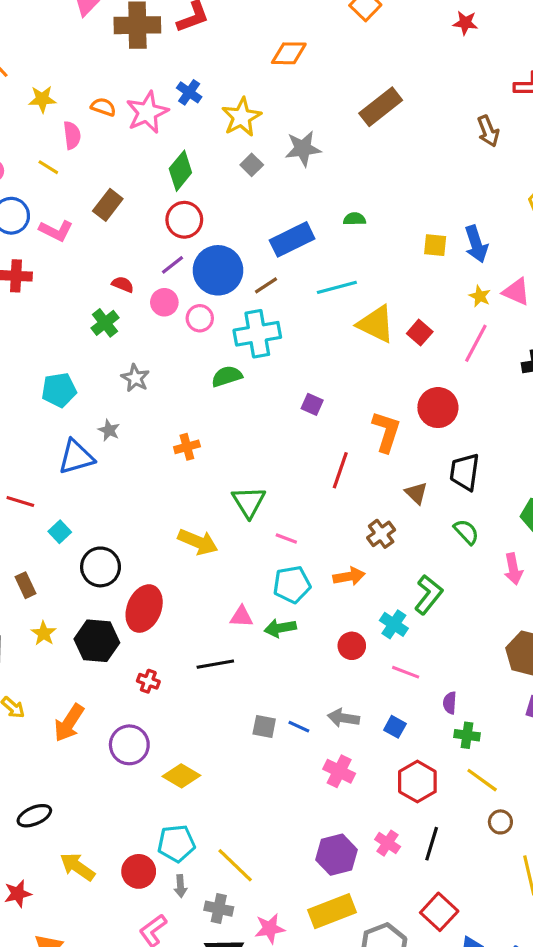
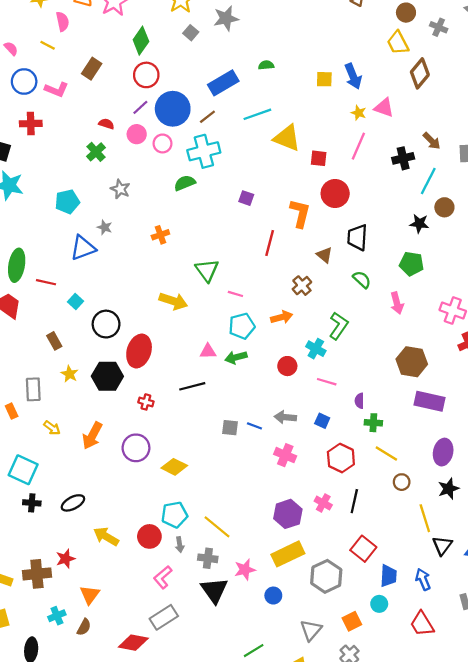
red square: (420, 333) -> (319, 158), moved, turned -30

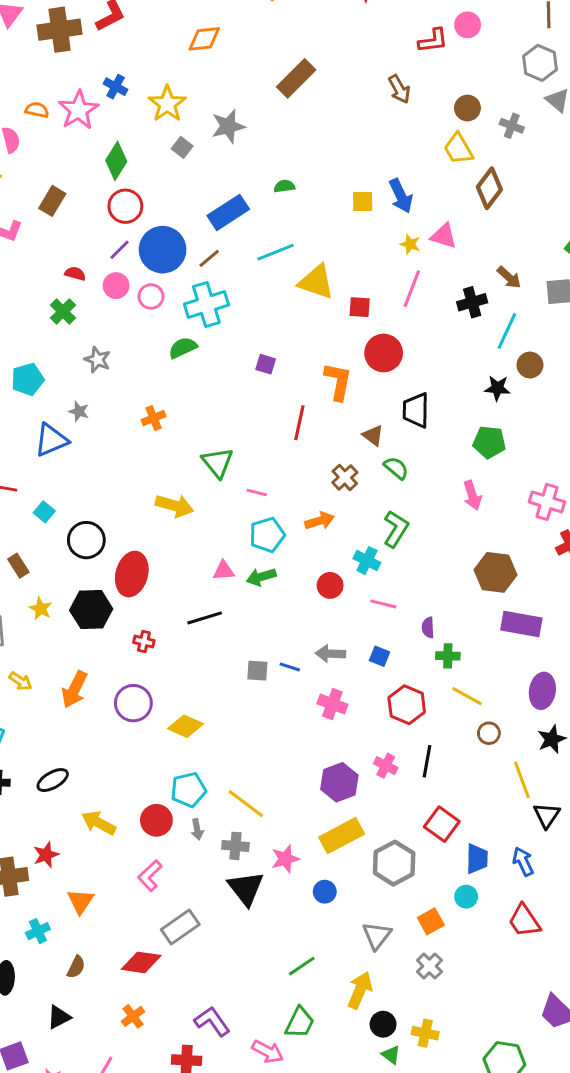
green semicircle: (362, 280) -> (396, 468), moved
pink L-shape: (163, 577) -> (150, 876), moved
brown semicircle: (84, 627) -> (76, 967), moved

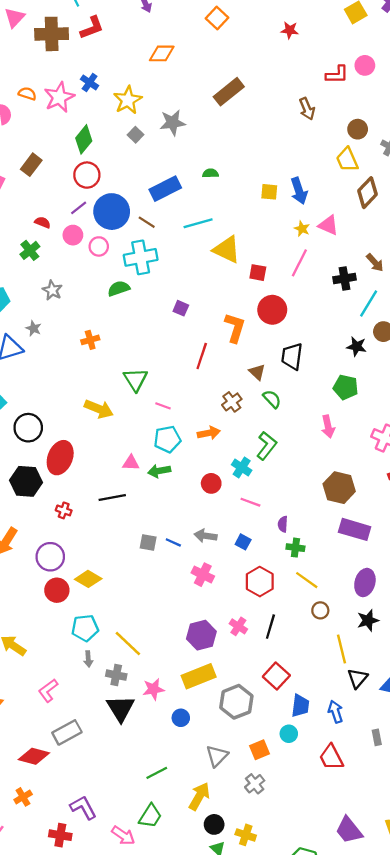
brown line: (209, 258) -> (147, 222), turned 66
red circle: (156, 820) -> (57, 590), moved

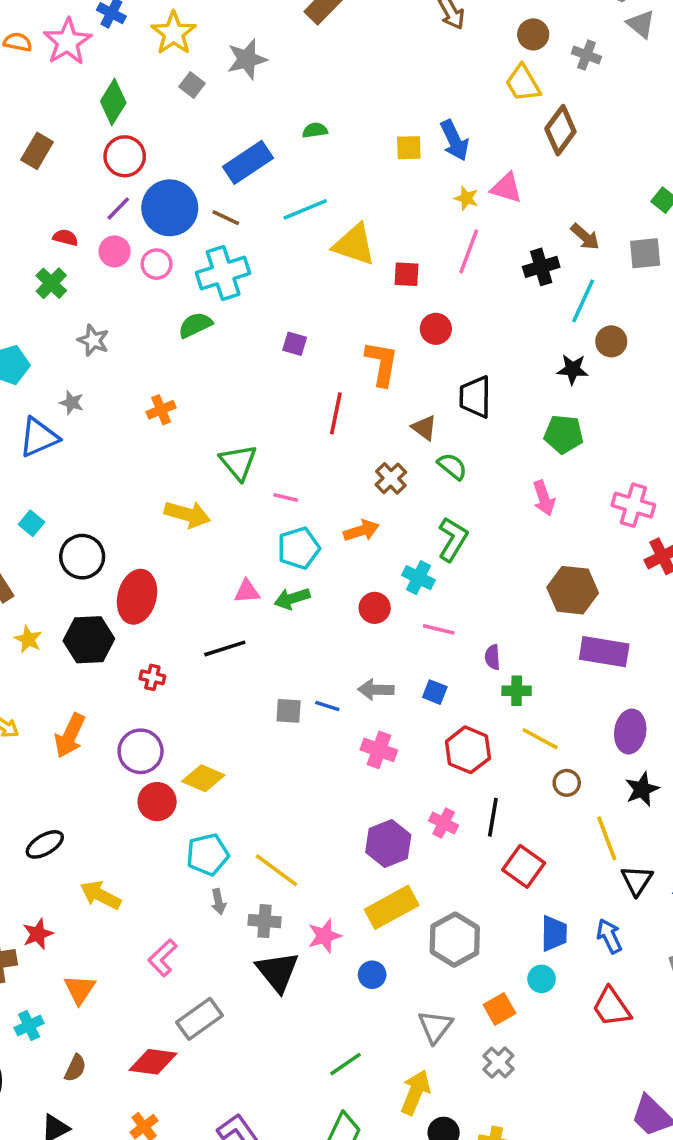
red circle: (272, 310) -> (436, 329), size x0.7
red square: (276, 676) -> (524, 866), moved

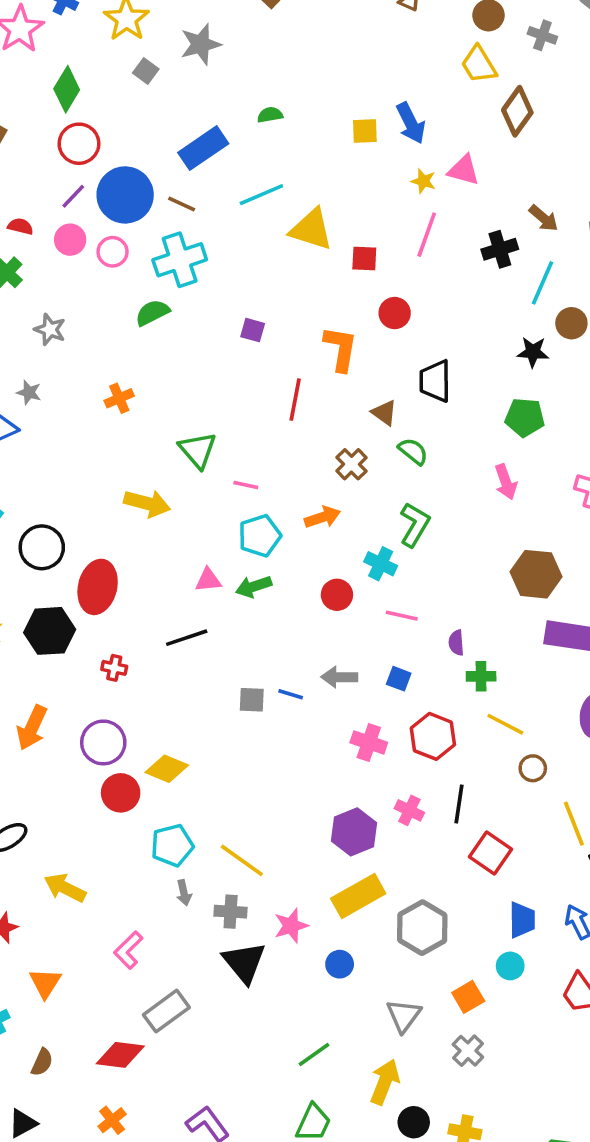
pink cross: (379, 750) -> (369, 742), moved

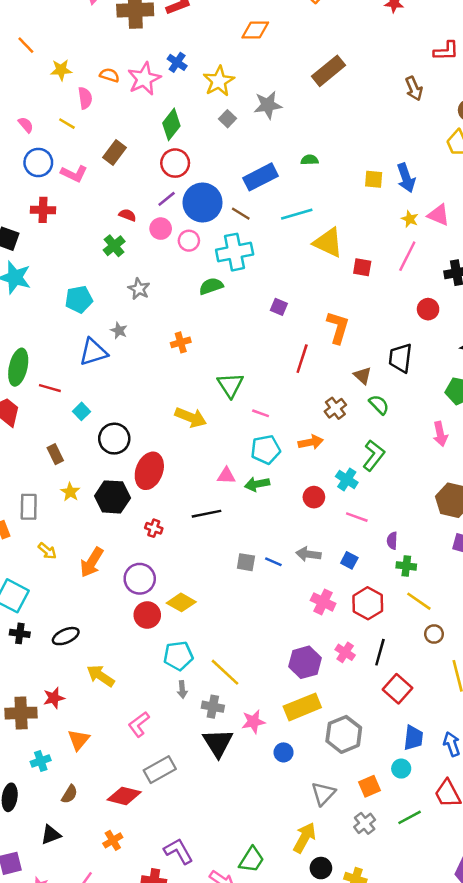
red circle: (395, 313) -> (428, 309), moved
green line: (314, 1054) -> (410, 817), moved

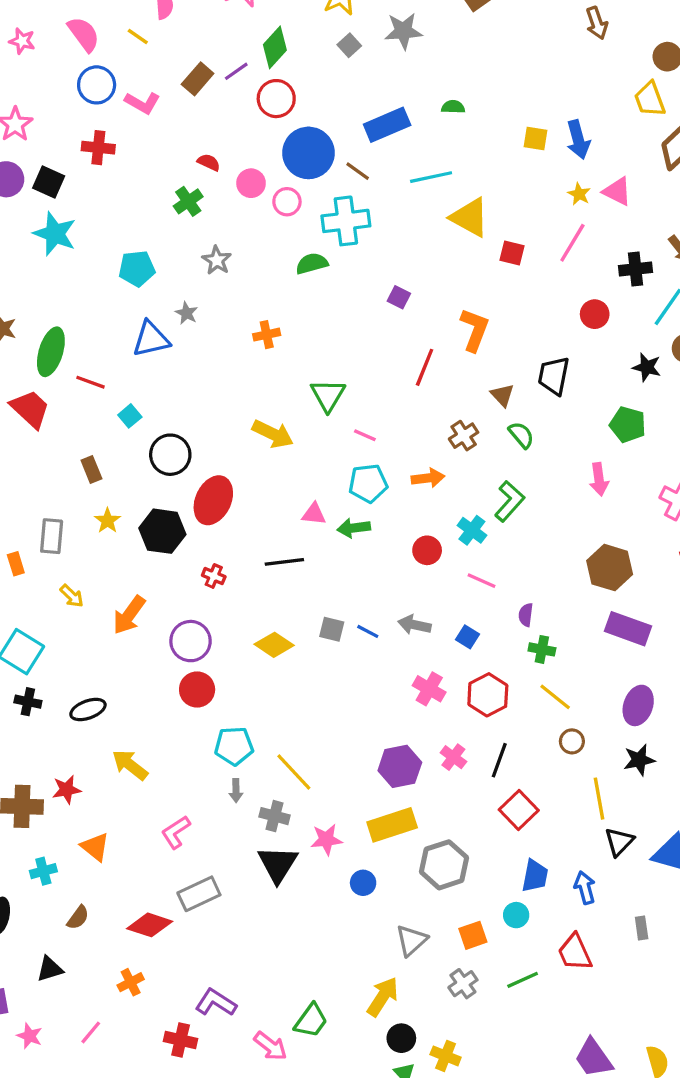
pink semicircle: (26, 125) -> (84, 34), size x1.6
purple line: (167, 199) -> (236, 71), moved
yellow diamond: (181, 602) -> (274, 645), moved
orange triangle: (79, 740) -> (95, 847), turned -35
purple L-shape: (178, 851) -> (216, 1003), turned -32

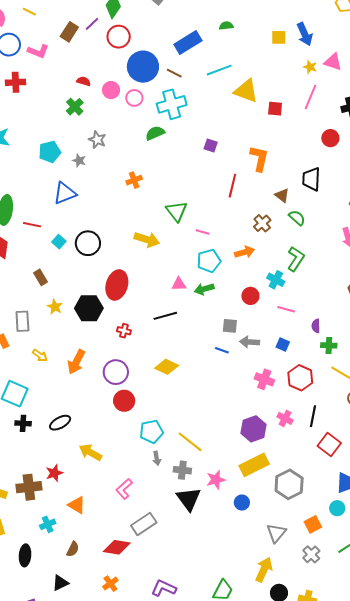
gray star: (187, 313) -> (79, 161), moved
black circle: (170, 455) -> (88, 243), moved
gray square: (332, 629) -> (230, 326), moved

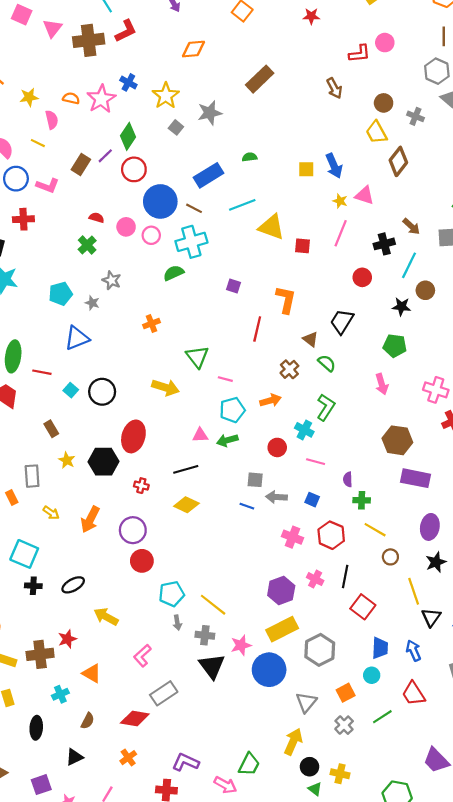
black trapezoid: (311, 179) -> (342, 321), turned 30
yellow diamond: (167, 367) -> (186, 505), moved
blue circle: (242, 503) -> (269, 670), size x2.0

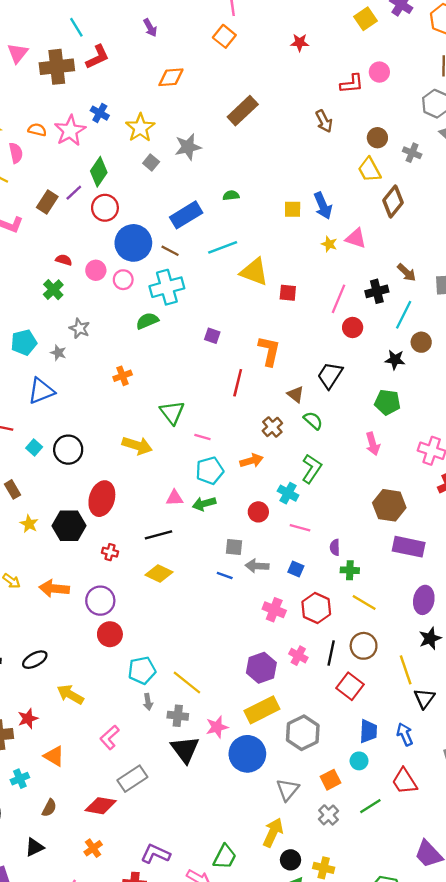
pink line: (341, 233) -> (338, 299), moved
orange arrow: (90, 519) -> (54, 588), turned 68
brown circle: (390, 557) -> (364, 646), moved, size x1.5

